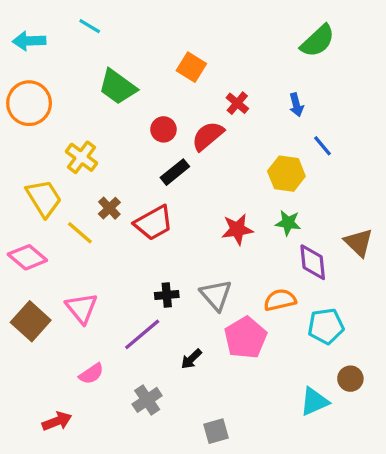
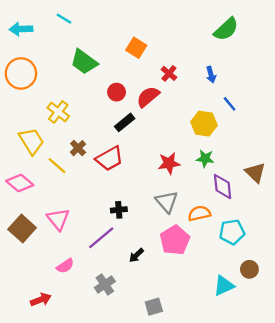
gray triangle: (216, 295) -> (167, 202), moved

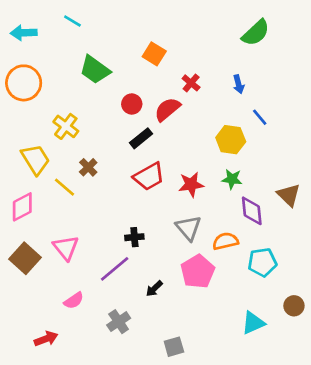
red trapezoid: (110, 159) -> (149, 177), moved
pink diamond: (20, 183) -> (22, 207), turned -68
brown circle: (249, 269) -> (294, 306), moved

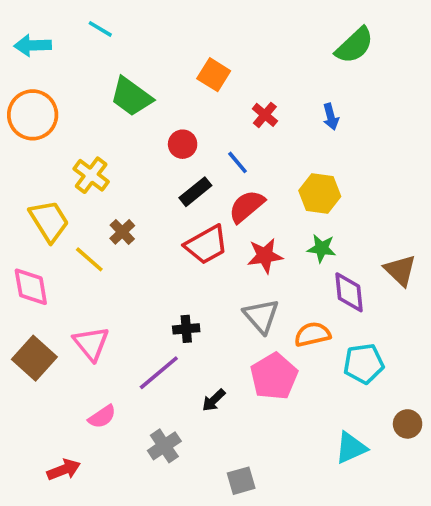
red semicircle: (167, 109) -> (247, 206), moved
blue line: (260, 117) -> (237, 162), moved
pink diamond: (22, 207) -> (31, 287), turned -72

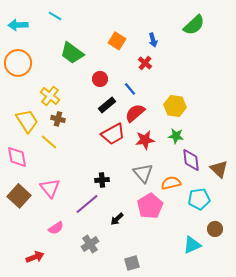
blue arrow: (331, 117) -> (153, 40), moved
brown cross: (122, 232) -> (58, 119), moved, turned -32
brown triangle: (400, 270) -> (219, 169), moved
brown circle: (408, 424) -> (215, 229), moved

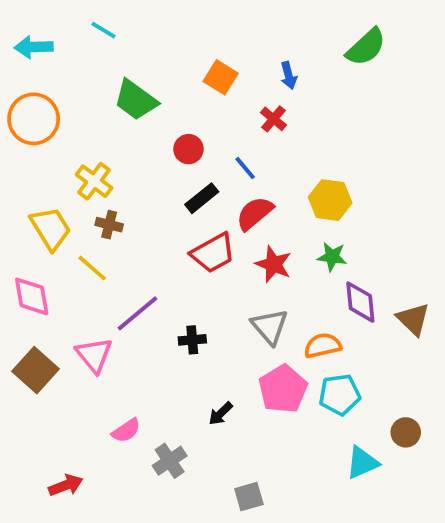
red star: (145, 140) -> (273, 264), turned 30
cyan pentagon: (199, 199) -> (340, 395), moved
purple line: (87, 204) -> (138, 313), moved
pink semicircle: (56, 228) -> (126, 431), moved

